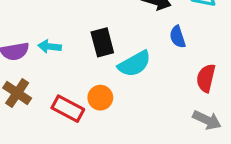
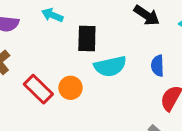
blue semicircle: (178, 37) -> (157, 66), moved
cyan arrow: (50, 46) -> (52, 15), moved

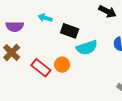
black rectangle: (87, 38) -> (70, 31), turned -66

